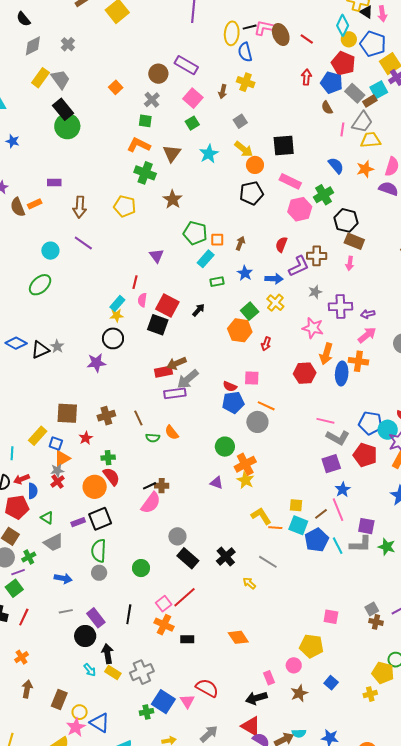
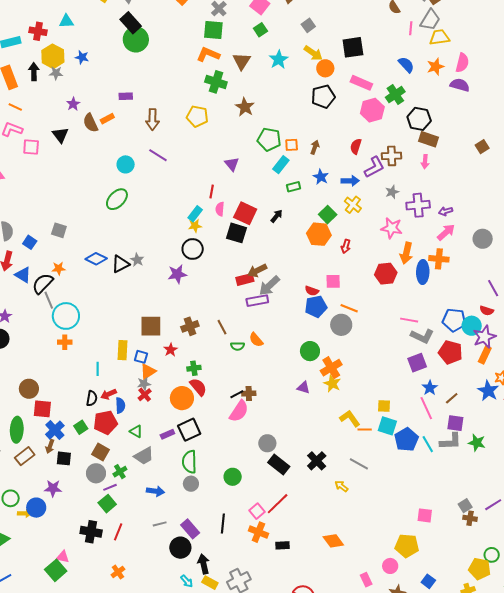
green square: (145, 121) -> (213, 30), size x1.5
yellow rectangle: (38, 436) -> (122, 350), turned -36
brown line: (321, 514) -> (452, 398), moved

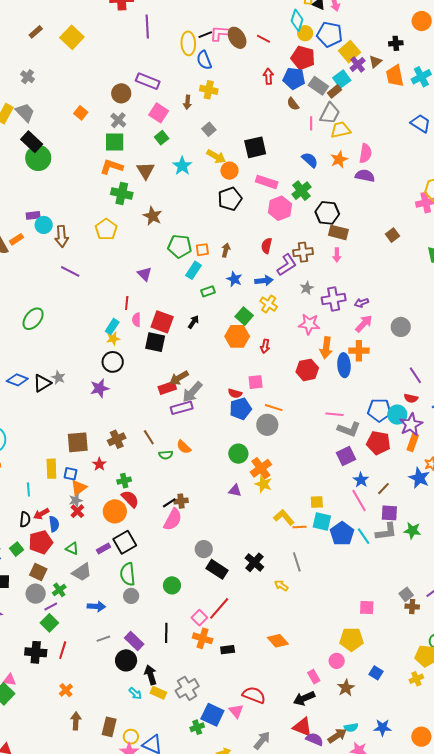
yellow pentagon: (197, 116) -> (106, 229), turned 30
cyan circle: (126, 164) -> (44, 225), moved
gray line: (359, 464) -> (297, 562), turned 48

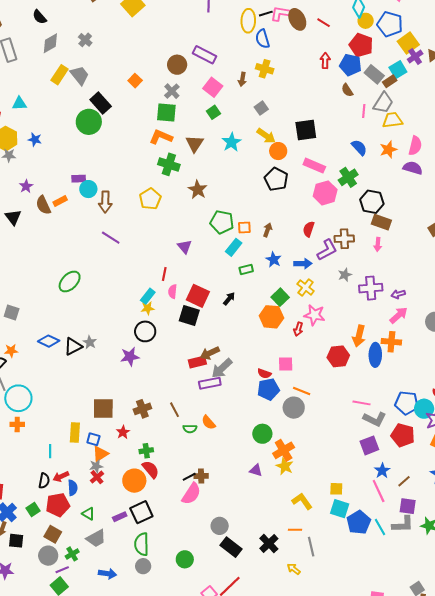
black rectangle: (32, 142) -> (101, 103), moved
black pentagon: (230, 199) -> (276, 179), turned -30
pink star: (309, 324) -> (314, 315), moved
orange line: (299, 527) -> (295, 530), moved

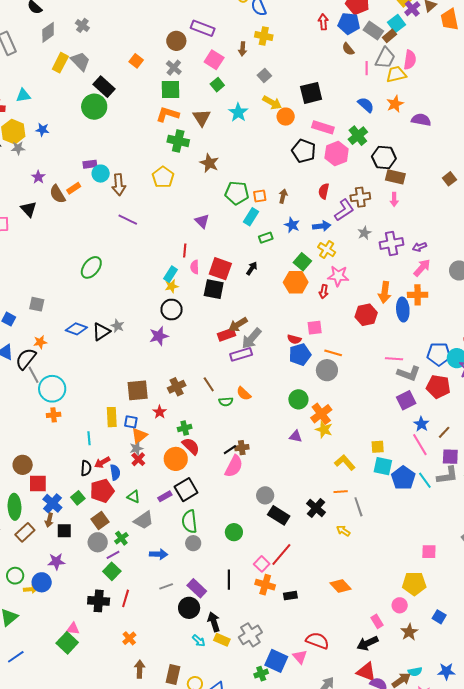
pink semicircle: (415, 146) -> (410, 60), moved
black pentagon: (276, 179) -> (304, 151), moved
brown square: (53, 534) -> (100, 521), turned 30

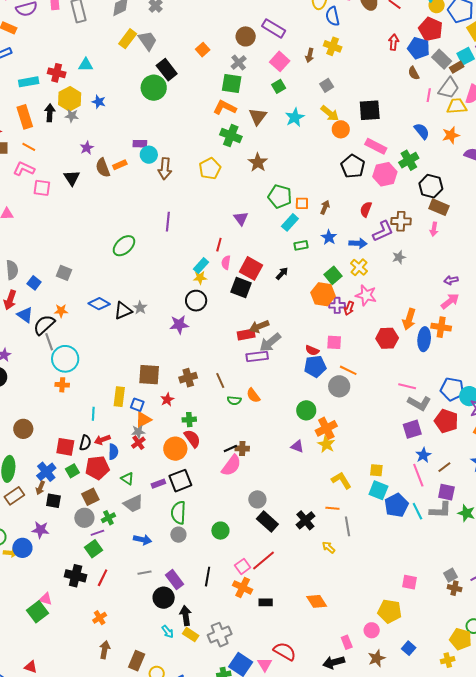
purple line: (128, 220) -> (168, 222), moved, turned 60
purple cross: (392, 243) -> (337, 305), moved, size x0.7
red square: (38, 483) -> (65, 447), moved

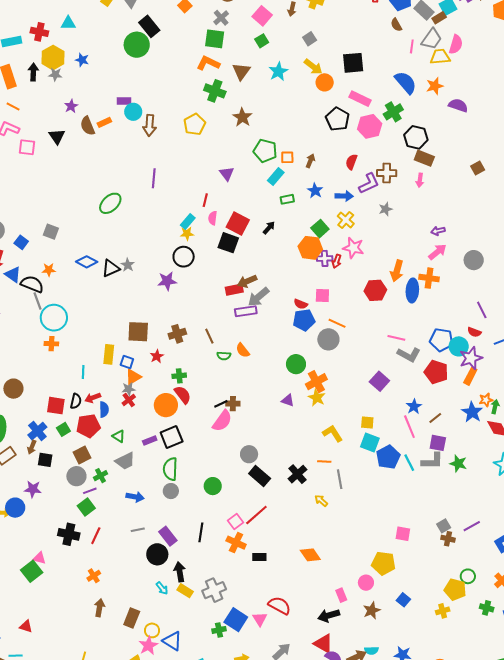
blue semicircle: (422, 131) -> (406, 83), size x1.4
black semicircle: (44, 325) -> (32, 284), turned 65
purple square: (412, 429) -> (379, 381), moved, turned -30

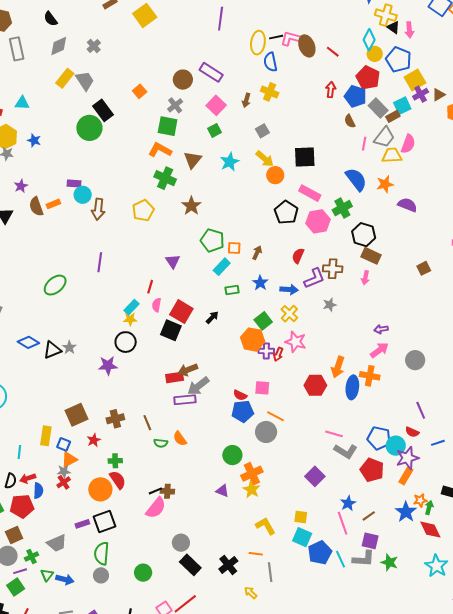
brown square: (138, 332) -> (76, 415), turned -30
green triangle: (119, 436) -> (47, 575), moved, turned 32

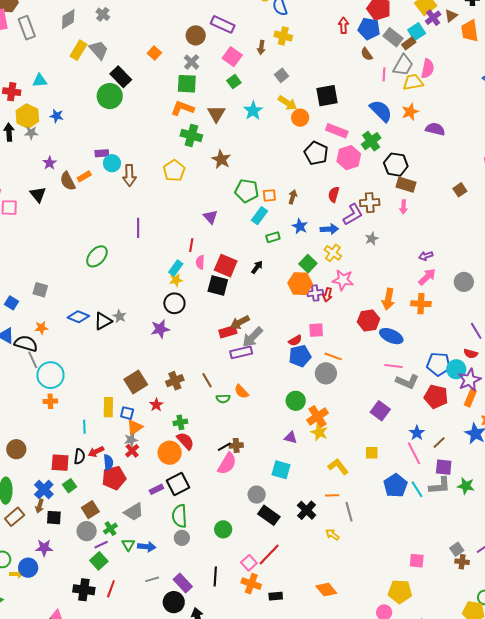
blue ellipse: (352, 387) -> (391, 336), moved, turned -65
red semicircle: (240, 395) -> (295, 340), turned -48
red pentagon: (22, 506) -> (114, 478), moved
cyan square: (302, 537) -> (281, 470), moved

